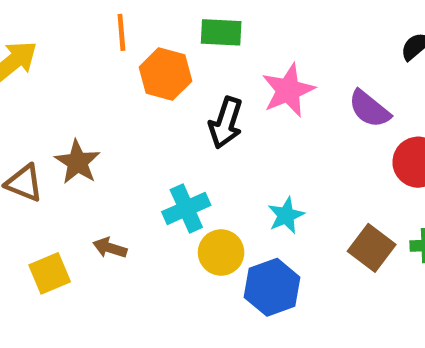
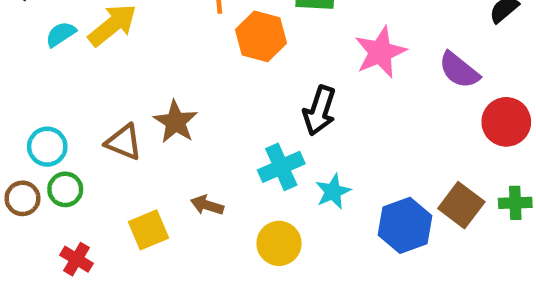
black arrow: (226, 123) -> (320, 111), moved
cyan star: (286, 215) -> (333, 192), moved
yellow circle: (221, 252) -> (279, 243), moved
blue hexagon: (272, 287) -> (405, 225), moved

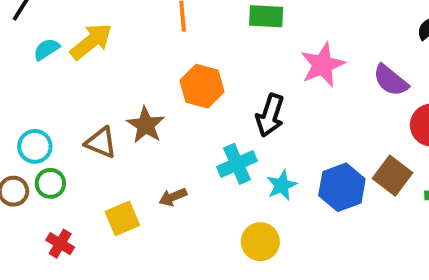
orange hexagon: (261, 36) -> (202, 86), moved
brown arrow: (207, 205) -> (173, 197), turned -40
brown square: (461, 205) -> (392, 176), moved
blue hexagon: (405, 225) -> (342, 187), moved
yellow circle: (279, 243) -> (260, 242), moved

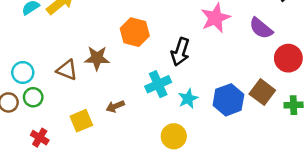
brown star: (146, 125) -> (97, 58), turned -30

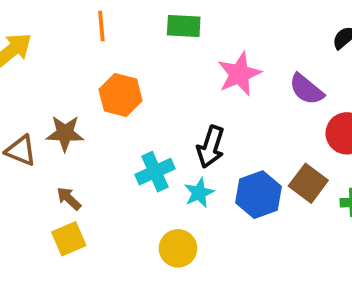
black arrow: (180, 52) -> (211, 147), moved
brown arrow: (115, 106) -> (69, 199), moved, turned 66
yellow square: (81, 121) -> (69, 239), moved

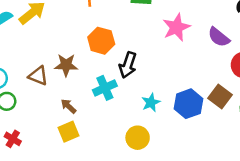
black arrow: (211, 147) -> (128, 65), moved
cyan cross: (155, 172) -> (105, 88), moved

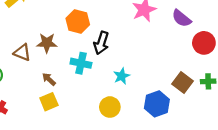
cyan cross: (105, 88) -> (81, 63), turned 36
brown square: (220, 96) -> (183, 82), moved
blue hexagon: (188, 104) -> (157, 104), moved

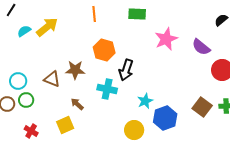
yellow square: (49, 102) -> (65, 125), moved
blue hexagon: (157, 104) -> (165, 118), moved

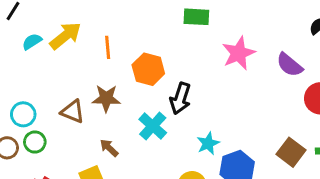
orange line: (94, 14) -> (108, 47), moved
cyan cross: (107, 89) -> (153, 126), turned 30

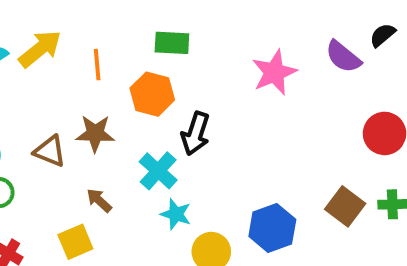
green rectangle: (196, 17) -> (172, 43), moved
purple semicircle: (290, 65) -> (343, 57), moved
cyan star: (208, 143) -> (176, 214), moved, turned -30

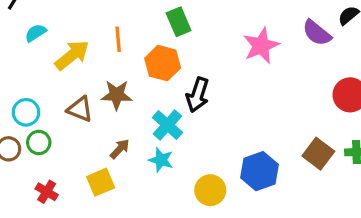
green rectangle: (172, 43) -> (179, 22), turned 64
yellow arrow: (40, 49) -> (72, 55), moved
brown arrow: (99, 200) -> (120, 149), turned 90
cyan star: (176, 214) -> (161, 160), moved

